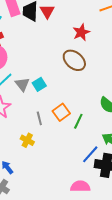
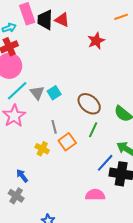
red triangle: (47, 11) -> (62, 20), turned -35
brown ellipse: (74, 60) -> (89, 104), moved
orange square: (61, 112) -> (67, 142), moved

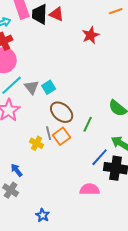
brown ellipse: (89, 104) -> (62, 112), moved
gray line: (54, 127) -> (49, 133), moved

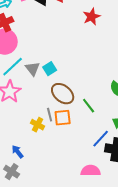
green line: (88, 124) -> (89, 106), turned -63
orange square: (62, 136) -> (63, 118), turned 30

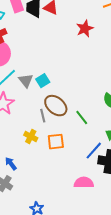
gray line: (50, 115) -> (43, 116), moved
orange square: (63, 118) -> (56, 142), moved

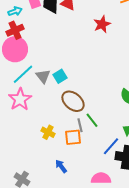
gray line: (43, 116) -> (80, 125), moved
green line: (82, 118) -> (92, 120), moved
blue arrow: (11, 164) -> (61, 166), moved

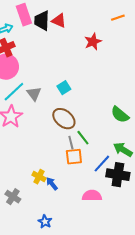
cyan square: (60, 76) -> (64, 88), moved
yellow cross: (48, 132) -> (39, 177), moved
orange square: (73, 137) -> (74, 157), moved

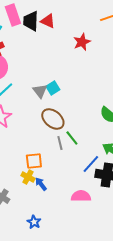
gray triangle: (34, 94) -> (40, 91), moved
orange square: (74, 157) -> (34, 161), moved

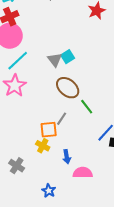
gray line: (60, 143) -> (62, 119), moved, turned 48
blue arrow: (41, 184) -> (67, 157), moved, turned -152
pink semicircle: (81, 196) -> (83, 173), moved

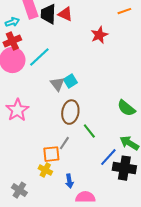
cyan line: (18, 61) -> (39, 57), moved
brown ellipse: (68, 88) -> (70, 112), turned 60

